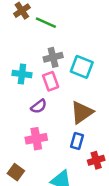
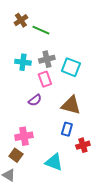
cyan cross: (22, 74) -> (23, 62), moved
brown triangle: (82, 112) -> (71, 105), turned 50
pink cross: (36, 139) -> (24, 136), moved

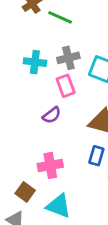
pink cross: (24, 136) -> (50, 165), moved
cyan triangle: (54, 162) -> (59, 206), moved

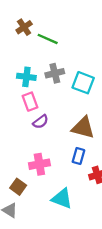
pink rectangle: (66, 86) -> (30, 102), moved
cyan triangle: (59, 206) -> (62, 198), moved

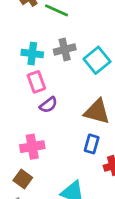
cyan square: (83, 83) -> (97, 60), turned 30
pink cross: (39, 164) -> (32, 147), moved

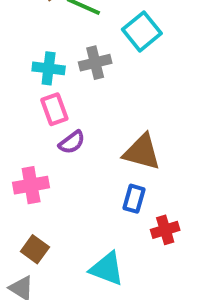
cyan square: (97, 60) -> (142, 31), moved
pink cross: (32, 147) -> (31, 185), moved

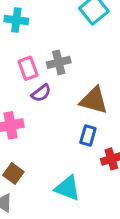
gray cross: (95, 63) -> (59, 62), moved
cyan cross: (49, 68) -> (16, 20), moved

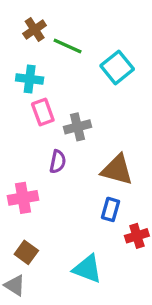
pink rectangle: (28, 68) -> (43, 112), moved
purple semicircle: (41, 93) -> (58, 162), turned -42

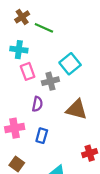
cyan square: (117, 67) -> (70, 64), moved
blue rectangle: (110, 209) -> (42, 136), moved

